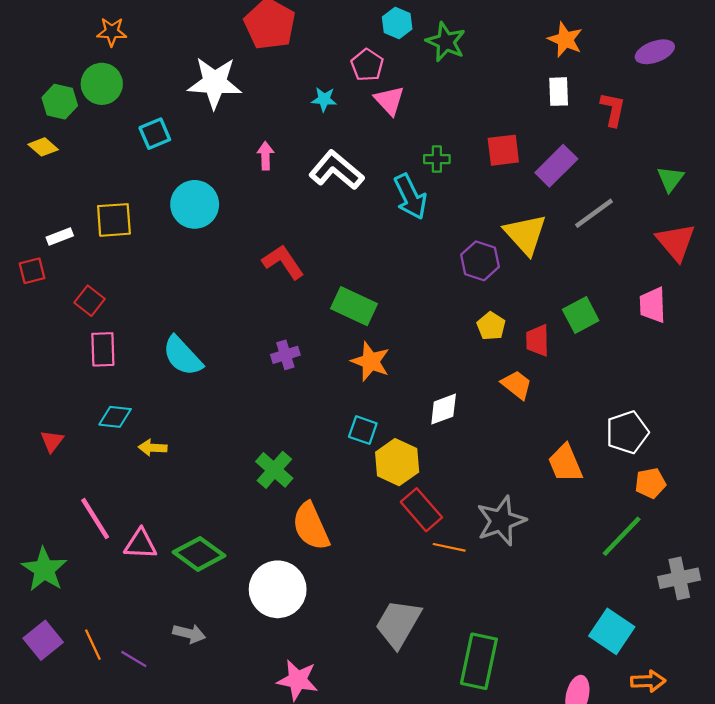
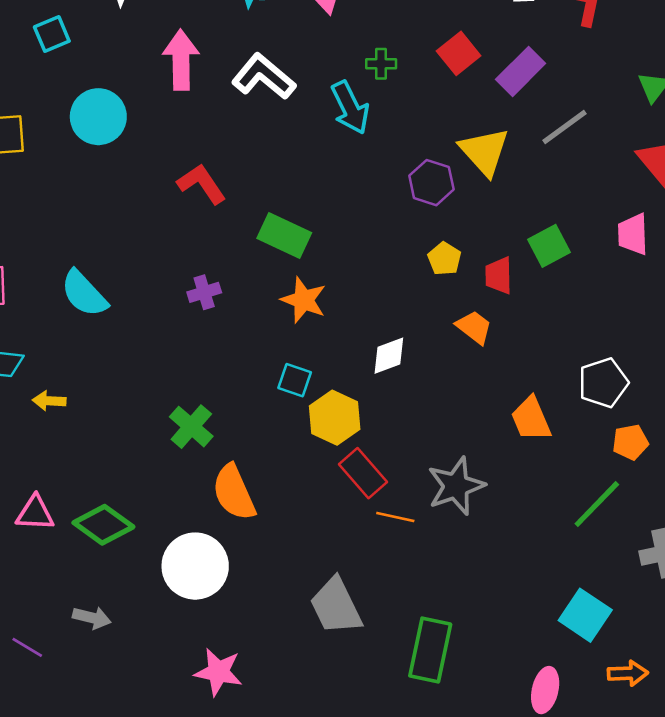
red square: (503, 150) -> (459, 53), turned -32
pink arrow: (265, 156) -> (181, 60), size x1.8
gray trapezoid: (398, 624) -> (336, 606), turned -56

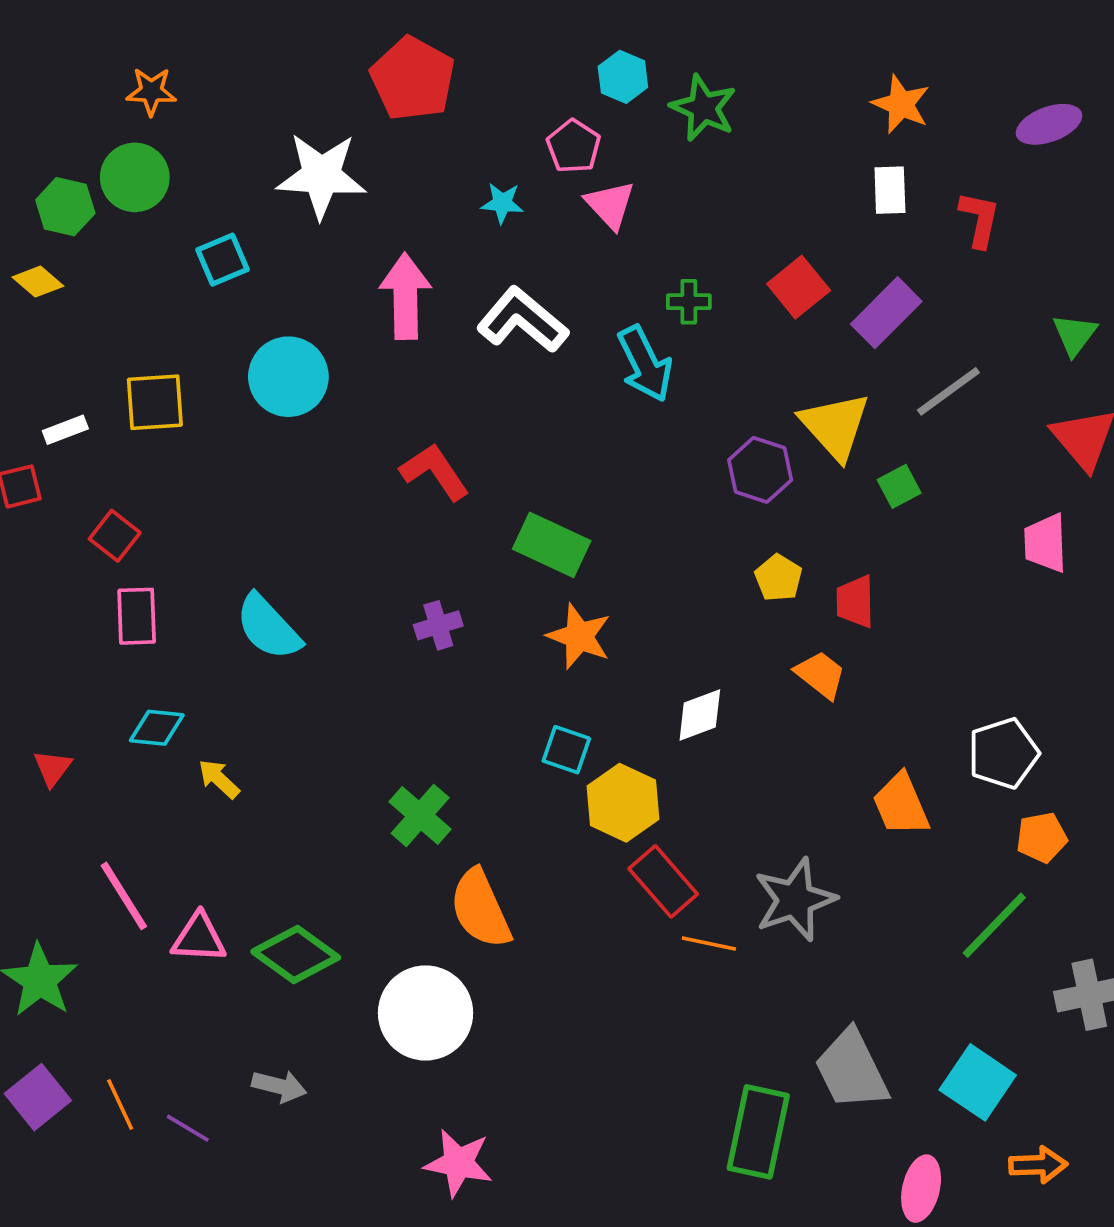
green square: (549, 246) -> (899, 486), moved, size x0.7
yellow arrow: (49, 401) -> (219, 779), turned 40
gray trapezoid: (336, 606) -> (852, 1070), moved

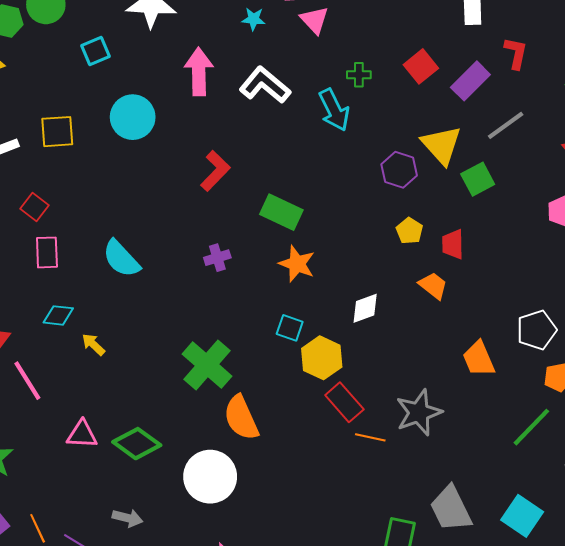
red L-shape: (980, 219) -> (516, 53), moved
red L-shape: (435, 472) -> (215, 171), turned 78
green square: (899, 486) -> (478, 179), size x1.4
green cross: (420, 816) -> (207, 365), size x1.4
pink line: (124, 896) -> (27, 381), moved

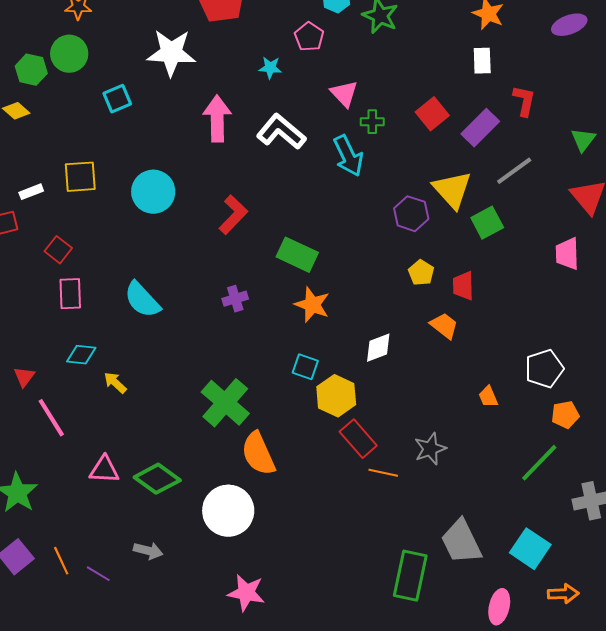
pink triangle: (314, 20) -> (344, 94), moved
cyan circle: (133, 117) -> (153, 192), moved
orange trapezoid: (479, 359) -> (488, 397), size x0.6
gray star: (419, 413) -> (430, 449), size x0.7

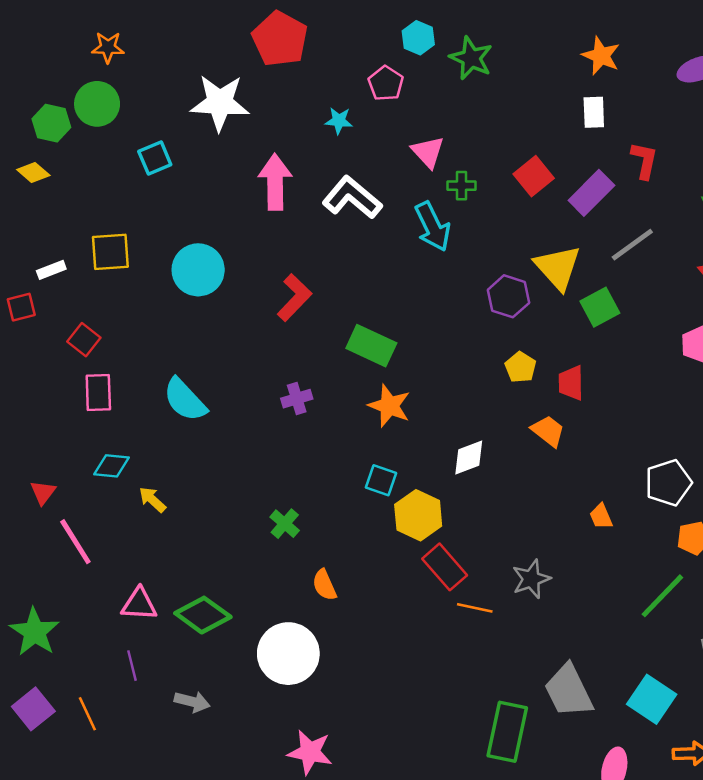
green cross: (225, 403) -> (285, 524), size x0.5
orange semicircle: (258, 454) -> (324, 585), size x0.6
purple line: (98, 574) -> (132, 666), moved, turned 45

